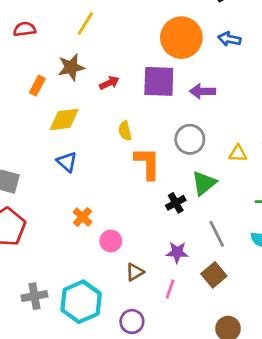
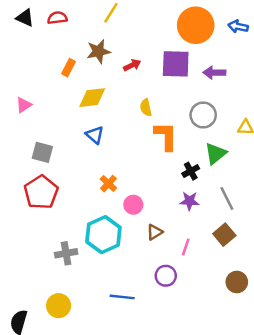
purple star: (177, 252) -> (189, 201), moved
cyan hexagon: (81, 302) -> (103, 235), moved
purple circle: (132, 322) -> (166, 276), moved

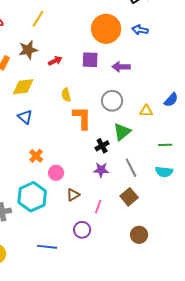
purple square: (176, 64) -> (90, 60), size x0.7

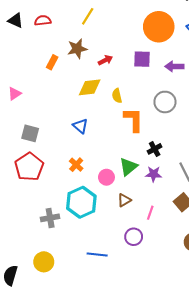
yellow diamond: (23, 87) -> (90, 87), moved
blue triangle: (25, 117) -> (80, 126), moved
green triangle: (122, 132) -> (128, 167), moved
orange cross: (36, 156) -> (76, 165), moved

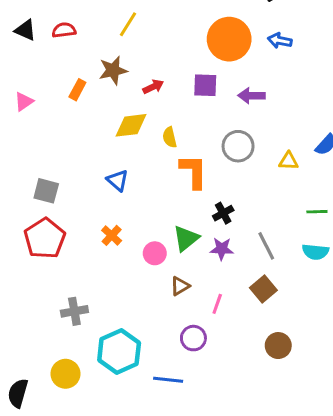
pink triangle: (15, 94) -> (24, 102), moved
cyan hexagon: (81, 202) -> (119, 351), moved
blue line: (97, 255) -> (168, 380), moved

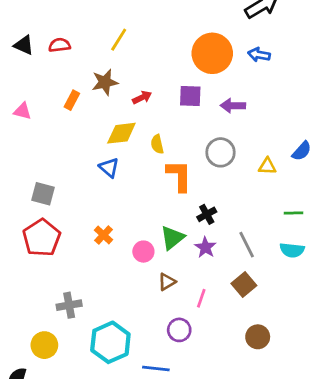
pink triangle: (24, 102) -> (22, 111), turned 48
blue triangle: (118, 180) -> (109, 168), moved
purple star: (222, 249) -> (205, 247), turned 30
yellow circle: (65, 374) -> (44, 345), moved

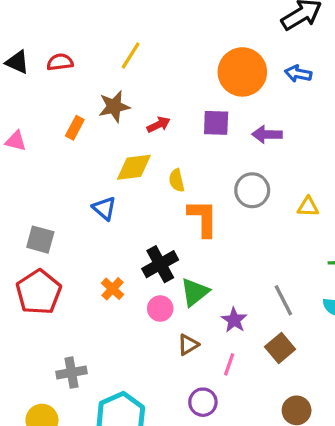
blue triangle: (109, 168) -> (104, 208), moved
black cross: (207, 214) -> (160, 264), moved, size x1.5
purple star: (205, 247) -> (234, 320), moved

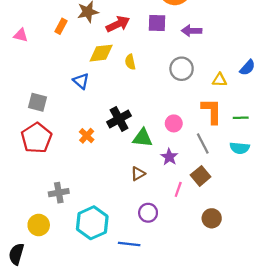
red arrow: (159, 125) -> (118, 24), size x1.5
orange L-shape: (203, 218) -> (212, 111), moved
green triangle: (195, 292) -> (142, 138), turned 45
pink circle: (160, 309) -> (174, 123), moved
pink line: (229, 364) -> (178, 189), moved

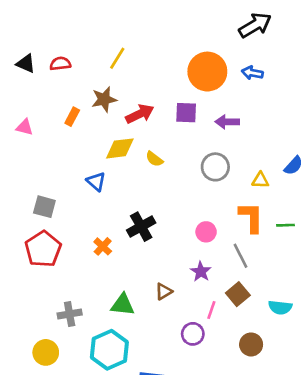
yellow semicircle: (130, 62) -> (154, 159), turned -40
green triangle: (142, 138) -> (123, 305), moved
cyan semicircle: (240, 148) -> (280, 307), moved
purple circle: (148, 213) -> (193, 334), moved

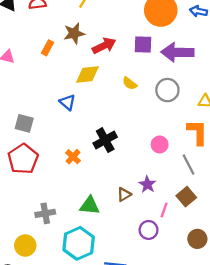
purple arrow: (227, 122) -> (177, 52), size x1.6
yellow semicircle: (154, 159) -> (130, 83), moved
purple star: (201, 272) -> (147, 184), moved

